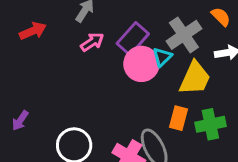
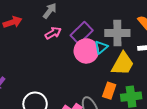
gray cross: (184, 35) -> (117, 33), turned 30

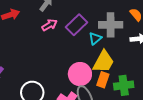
pink circle: (86, 51) -> (80, 74), moved
yellow trapezoid: (123, 64) -> (103, 62), moved

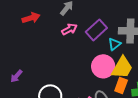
pink circle: (80, 74) -> (103, 66), moved

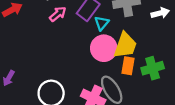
cyan triangle: (115, 44) -> (102, 23), moved

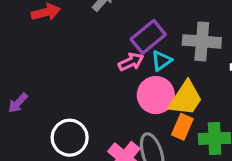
pink arrow: (58, 14) -> (131, 62), moved

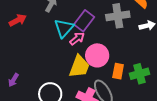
cyan triangle: (161, 61) -> (64, 28), moved, size x1.5
yellow trapezoid: (186, 98) -> (79, 67), moved

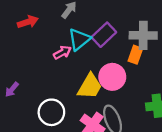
pink arrow: (77, 39) -> (62, 52), moved
orange rectangle: (118, 71) -> (135, 55), moved

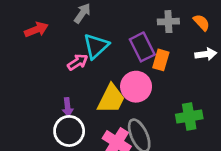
purple rectangle: (104, 35) -> (142, 47), moved, turned -70
gray cross: (143, 35) -> (168, 22), moved, size x0.7
purple arrow: (12, 90) -> (68, 107), moved, turned -42

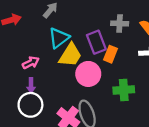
pink arrow: (78, 62) -> (31, 63), moved
yellow trapezoid: (111, 99) -> (70, 55), moved
green cross: (189, 117) -> (124, 90), moved

